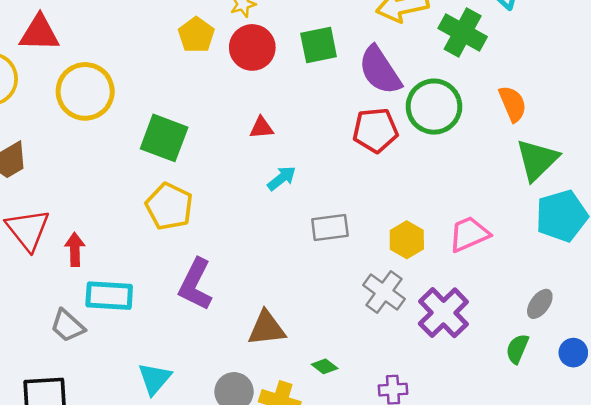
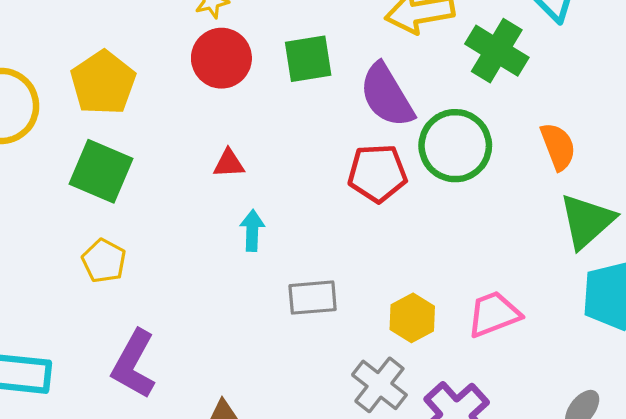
yellow pentagon: (196, 35) -> (103, 83), moved, size x1.4
cyan arrow: (282, 178) -> (252, 230), turned -52
yellow pentagon: (169, 206) -> (104, 261), size x0.7

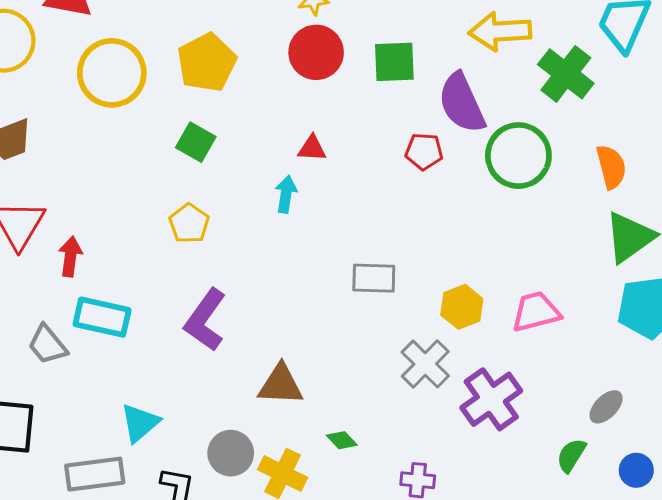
green square: (101, 171) -> (196, 142), size x0.7
red pentagon: (377, 173) -> (424, 151), moved, size x0.7
cyan arrow: (252, 230) -> (286, 194), moved

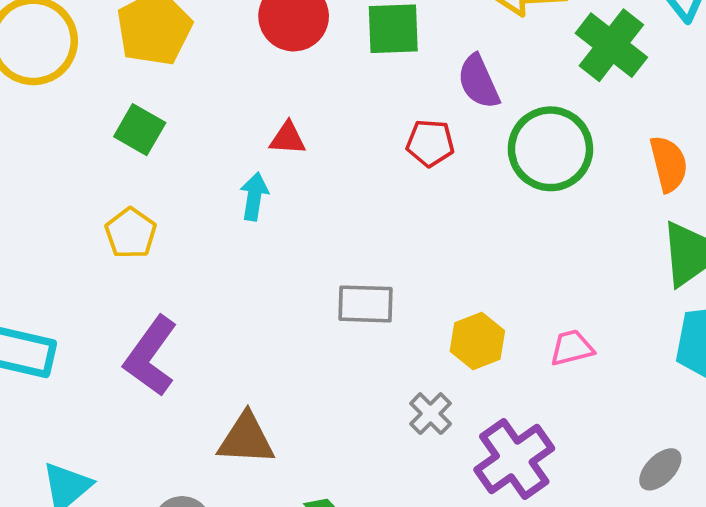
purple semicircle: (462, 103) -> (479, 82), size x0.7
pink trapezoid: (536, 312) -> (572, 348), size x0.7
gray cross: (425, 364) -> (431, 414), size x0.7

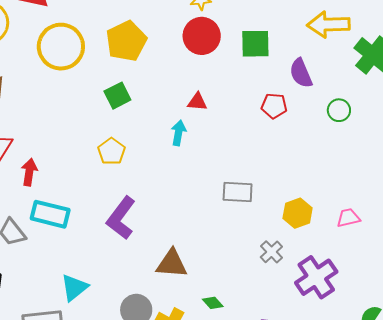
green square: (140, 130) -> (117, 96), turned 32
green circle: (550, 149) -> (339, 110), size x0.5

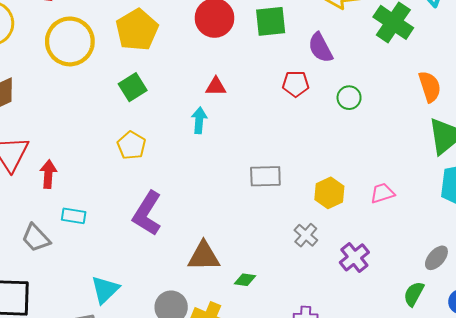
green circle: (339, 110) -> (349, 98), moved
cyan rectangle: (50, 214) -> (74, 216), size x0.6
purple cross: (316, 277) -> (354, 257), size x0.7
green diamond: (213, 303) -> (245, 280), moved, turned -35

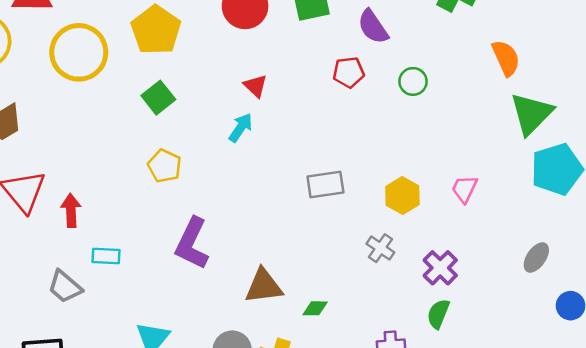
red triangle: (216, 86) -> (255, 86), turned 50
cyan arrow: (199, 120) -> (241, 128), turned 35
pink trapezoid: (382, 193) -> (465, 189), turned -40
green semicircle: (414, 294) -> (438, 314), moved

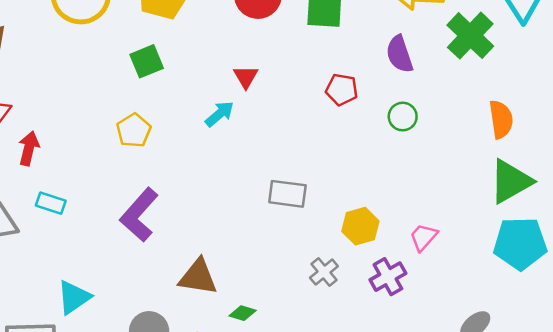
purple semicircle: (373, 27) -> (399, 54), moved
purple cross: (440, 268) -> (388, 277), moved

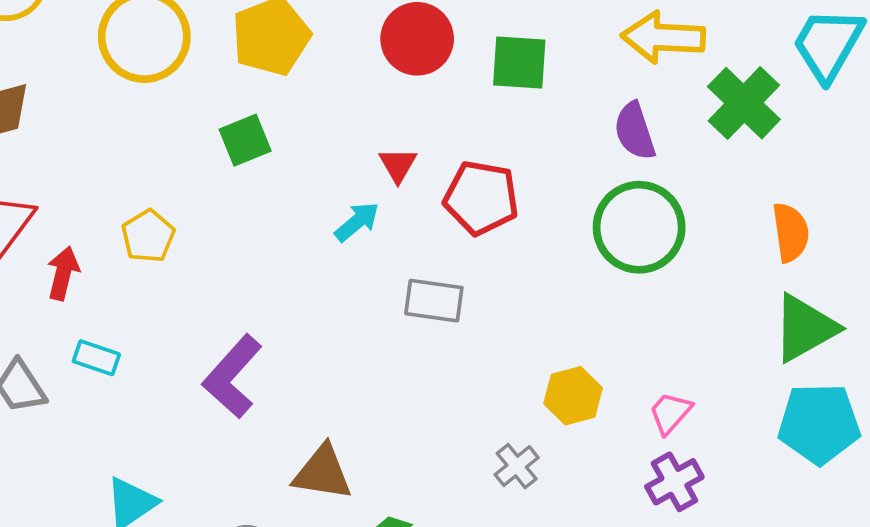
red pentagon: (342, 90) -> (481, 198), moved, size x1.5
green circle: (403, 117) -> (639, 227), size x2.0
yellow pentagon: (134, 130) -> (148, 236), moved
gray rectangle: (287, 194) -> (434, 301), moved
purple cross: (388, 277) -> (674, 482), moved

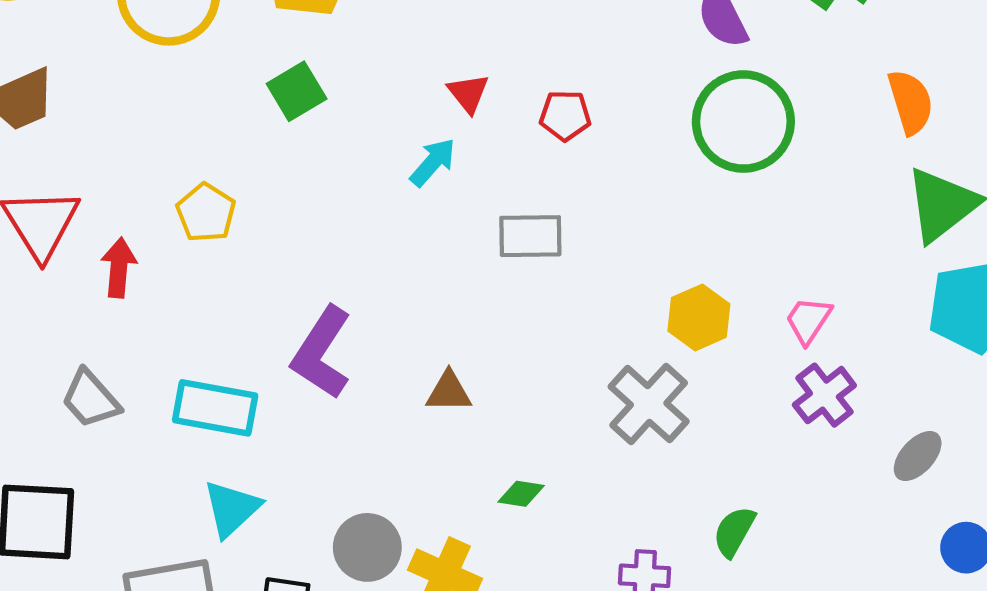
red pentagon: (481, 198) -> (565, 115), size x0.6
cyan rectangle: (96, 358) -> (215, 408), moved, size x1.6
gray cross: (517, 466) -> (649, 404), size x1.6
brown triangle: (323, 473) -> (449, 392), moved, size x0.7

